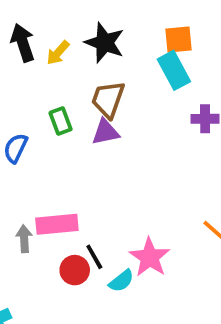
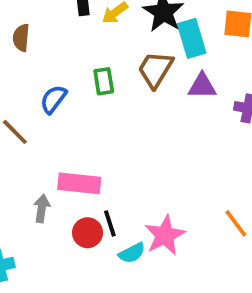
cyan rectangle: (174, 70) -> (192, 38), moved
purple triangle: (105, 132) -> (202, 86), moved
gray arrow: (24, 239) -> (42, 208), moved

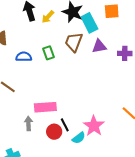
blue semicircle: (53, 99) -> (24, 57), moved, turned 63

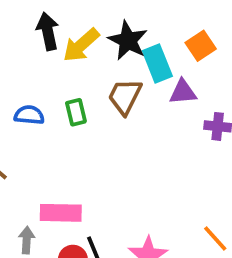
orange square: (112, 11) -> (201, 46), turned -35
yellow arrow: (48, 17) -> (81, 45), size x1.5
purple triangle: (99, 46) -> (183, 92), moved

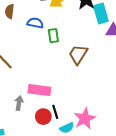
brown trapezoid: (125, 96) -> (78, 54), moved
blue semicircle: (29, 115) -> (35, 23), moved

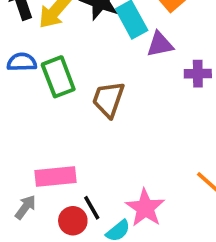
green rectangle: (53, 36) -> (58, 77), size x1.5
gray arrow: (19, 103) -> (25, 207), turned 40

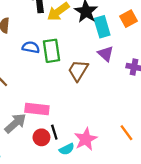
purple triangle: (160, 44) -> (106, 54), moved, turned 42
blue semicircle: (22, 62) -> (31, 47), moved
gray arrow: (25, 207) -> (15, 123), size x1.5

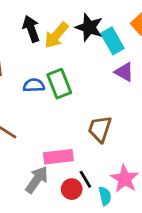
brown trapezoid: (78, 71) -> (100, 129), moved
cyan semicircle: (67, 149) -> (105, 196), turned -64

